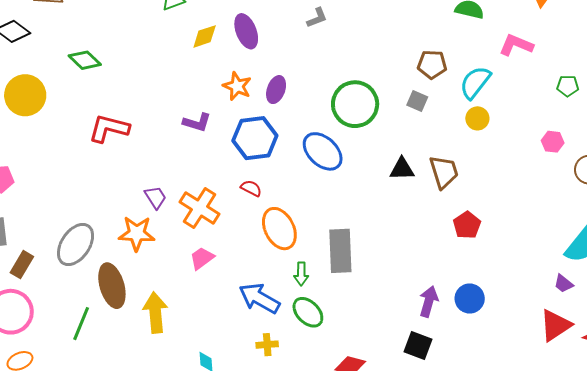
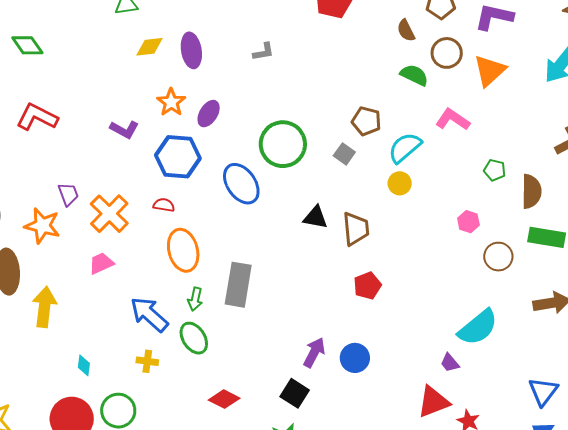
red semicircle: (251, 188) -> (164, 205), turned -30

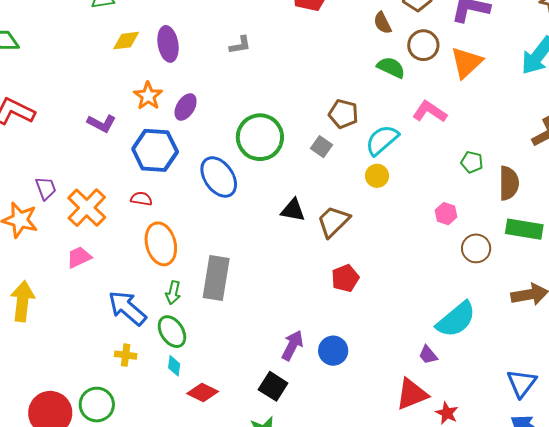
brown trapezoid: (356, 229) -> (333, 221), turned -129
cyan diamond: (84, 365) -> (174, 366), moved

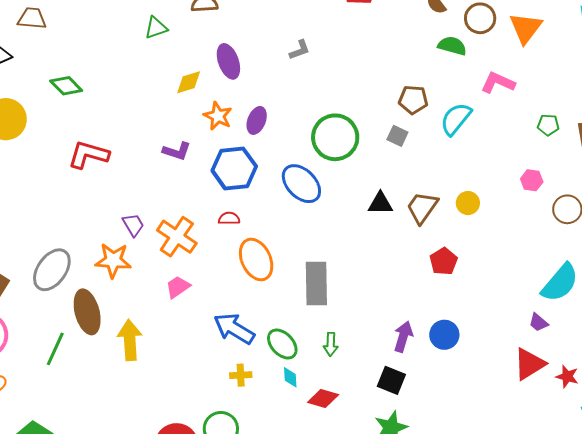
yellow diamond: (126, 41) -> (189, 82), moved
yellow circle: (377, 176) -> (468, 203), moved
green arrow: (173, 293) -> (331, 344), moved

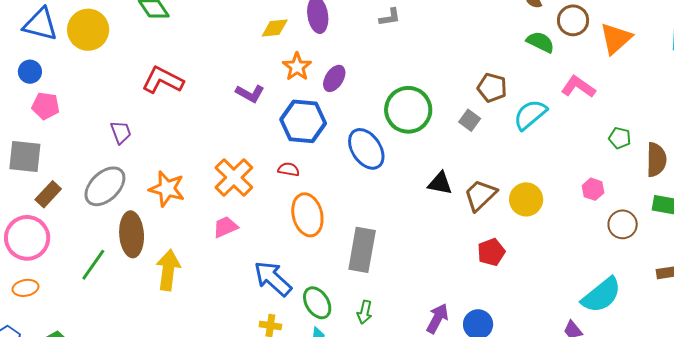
yellow circle: (468, 203) -> (526, 199), size x1.4
purple trapezoid: (133, 225) -> (121, 132), moved

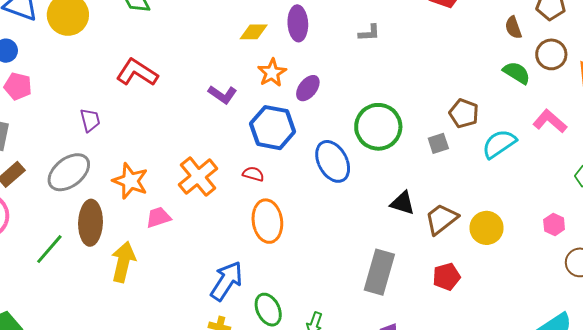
gray square: (470, 120) -> (438, 143), turned 30
pink trapezoid: (225, 227) -> (158, 217), moved
gray rectangle: (362, 250) -> (379, 272), moved
blue arrow: (273, 279) -> (227, 281), turned 75

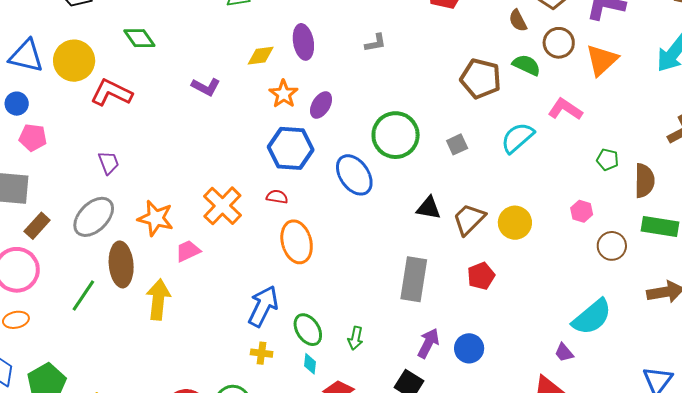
red L-shape: (137, 72) -> (111, 93), moved
purple L-shape: (223, 95) -> (206, 87), moved
brown pentagon: (464, 113) -> (481, 79), moved, size x1.4

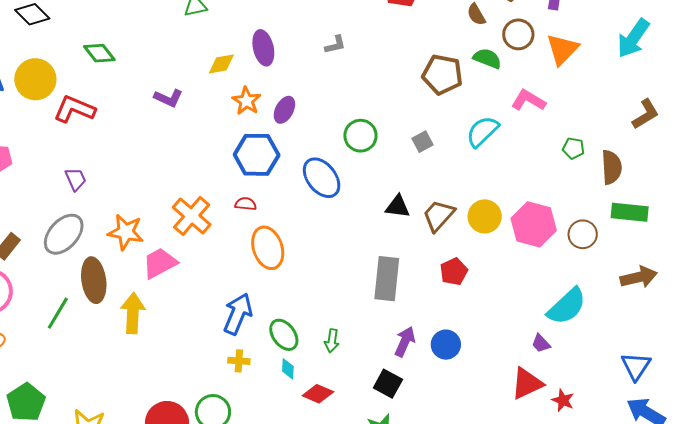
green circle: (396, 135) -> (360, 136), size x0.7
pink hexagon: (582, 211) -> (534, 224), moved, size x2.0
pink trapezoid: (188, 251) -> (160, 263), size x1.4

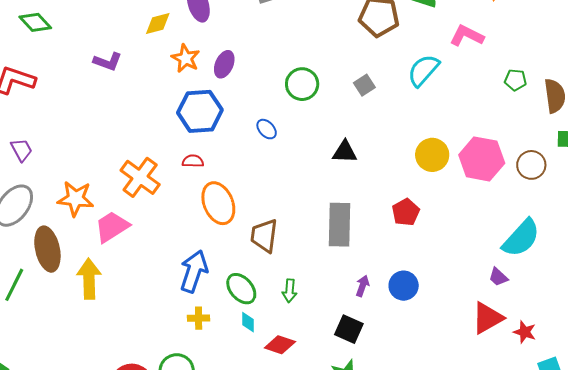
blue ellipse: (322, 178) -> (267, 129), size x0.5
brown trapezoid: (439, 216) -> (264, 236), moved, turned -30
purple arrow: (405, 342) -> (362, 286), size x0.7

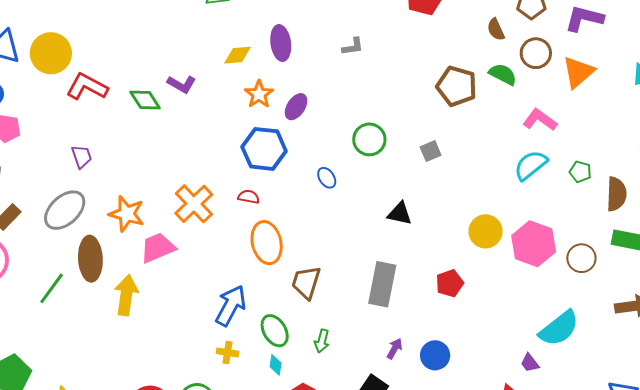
green diamond: (35, 22) -> (145, 100), moved
cyan semicircle: (423, 70) -> (531, 165), moved

